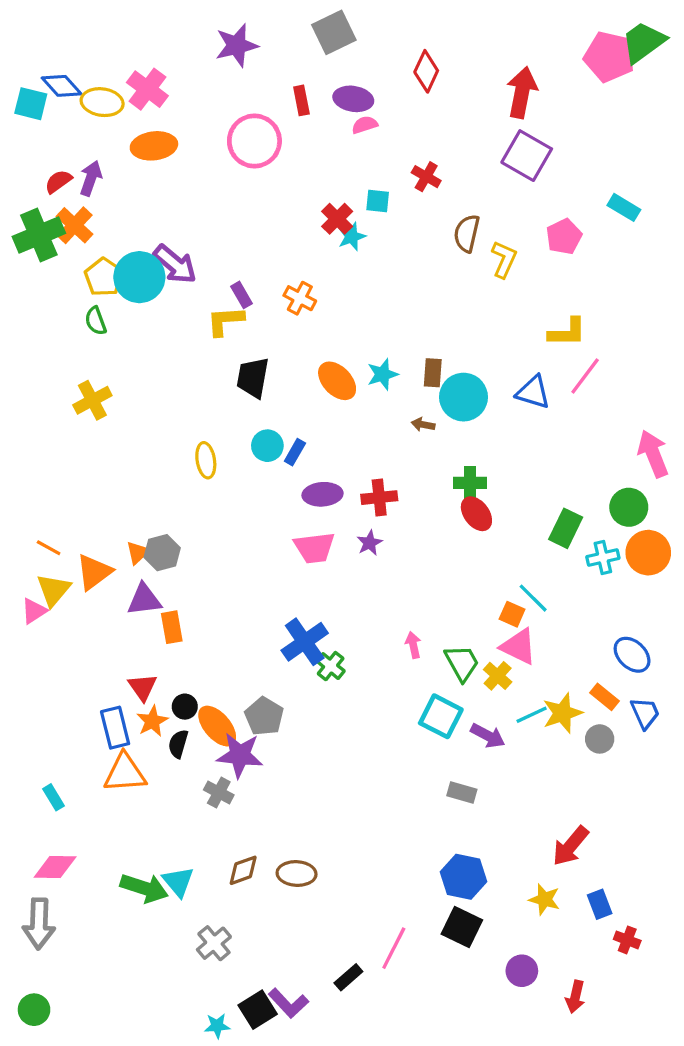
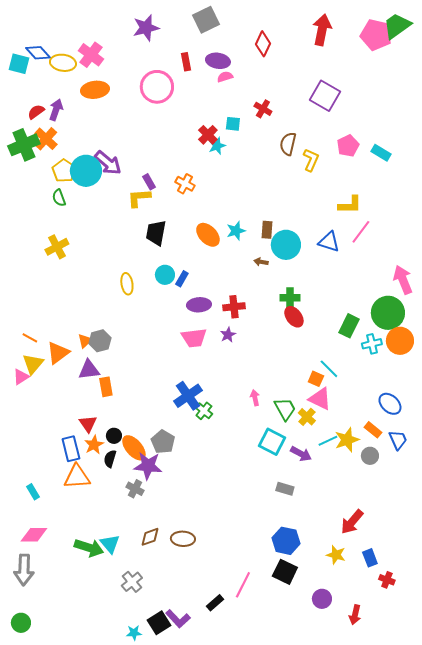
red arrow: (522, 92) -> (322, 30), moved
cyan rectangle: (624, 207) -> (381, 153), moved
green circle: (629, 507) -> (388, 313), size x1.4

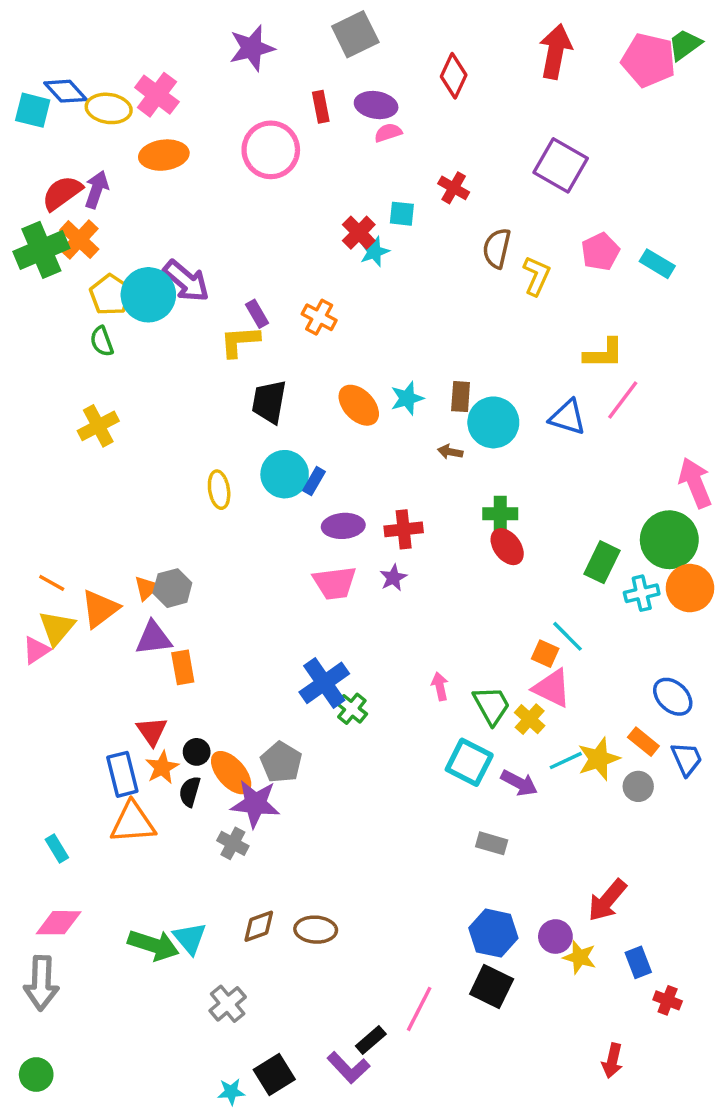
green trapezoid: (397, 26) -> (685, 45), size x0.7
red semicircle: (36, 112) -> (62, 193), size x1.4
cyan circle: (165, 275) -> (285, 474), size x1.4
purple circle: (322, 599) -> (555, 937), moved
purple L-shape: (178, 619) -> (348, 1068), moved

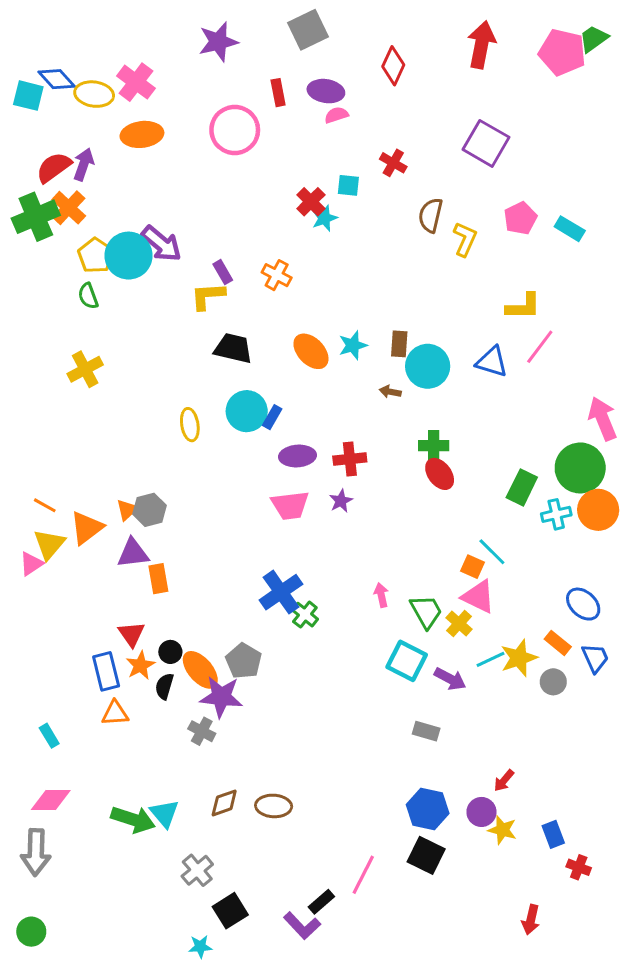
black trapezoid: (269, 402) -> (233, 348), turned 93
orange triangle: (133, 823) -> (115, 713), size x0.7
red arrow: (607, 900) -> (504, 781), moved, size x0.6
black square: (274, 1075) -> (230, 911), moved

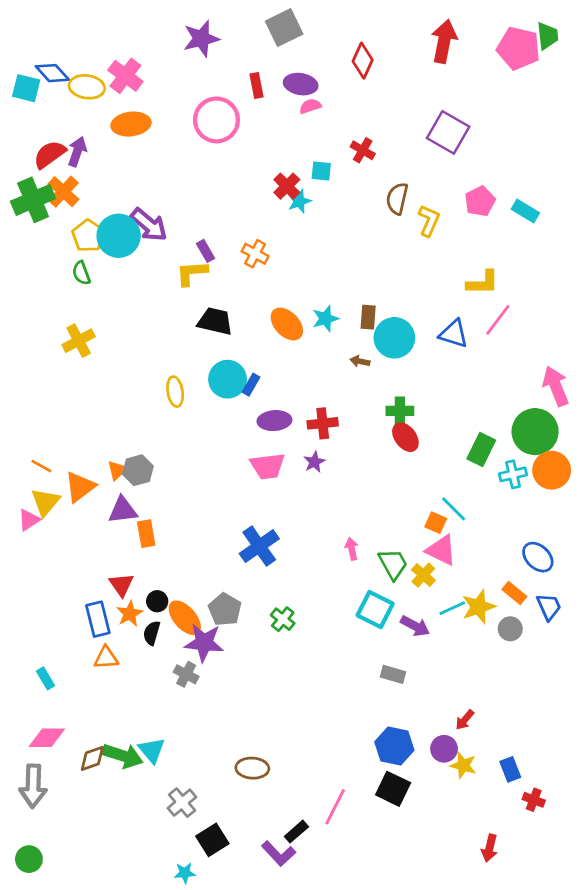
green trapezoid: (594, 39) -> (547, 36), turned 120
green cross: (305, 615) -> (283, 619), moved
brown diamond: (224, 803) -> (92, 758), moved
brown ellipse: (274, 806) -> (252, 768), moved

